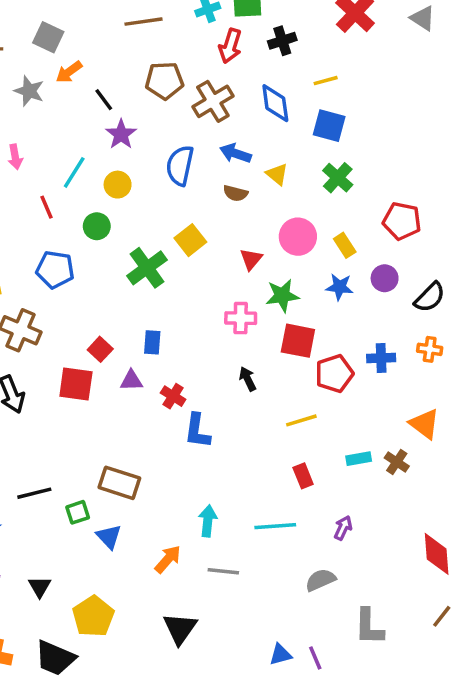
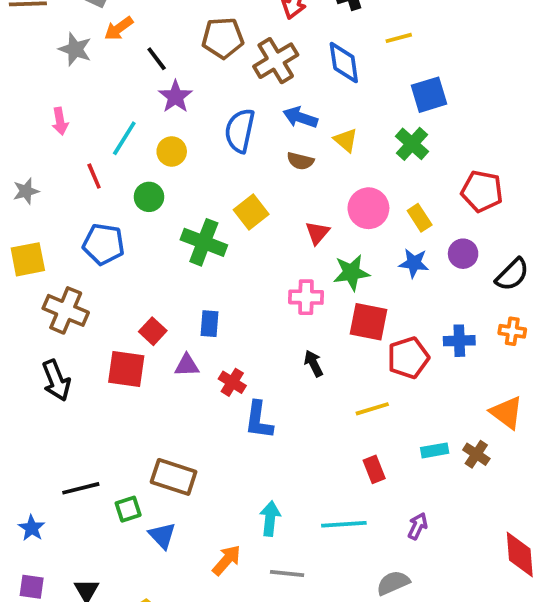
blue square: (329, 126) -> (429, 95), moved, turned -32
green cross: (147, 268) -> (204, 242), turned -33

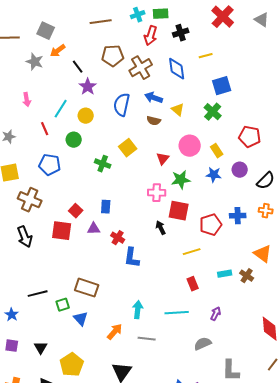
green cross: (204, 242) -> (103, 164), size x0.7
red square: (368, 322) -> (179, 211), moved

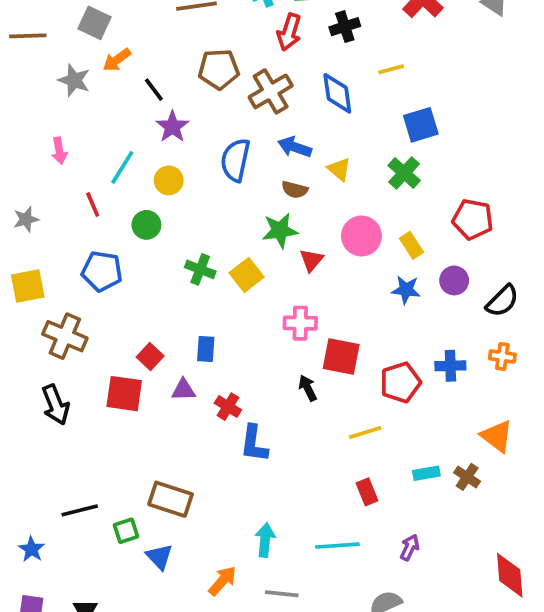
yellow square: (128, 148) -> (247, 275), moved
green star: (181, 180) -> (280, 230), moved

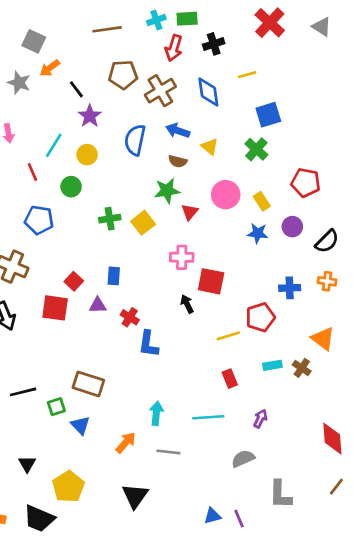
green cross: (200, 269) -> (110, 219), turned -30
red pentagon: (400, 382) -> (260, 317), moved

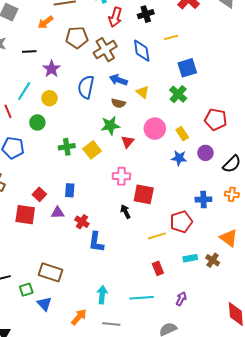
orange arrow: (50, 68) -> (45, 22), moved
black line: (76, 89) -> (29, 52), moved, turned -56

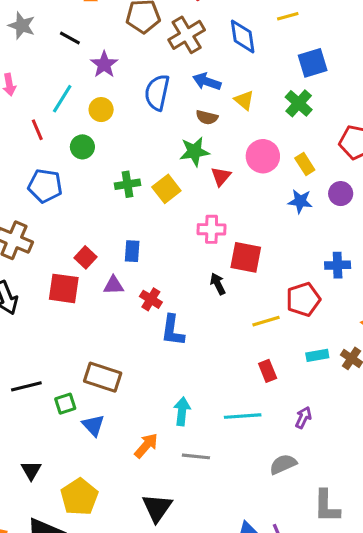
black line: (29, 52) -> (70, 38), turned 32

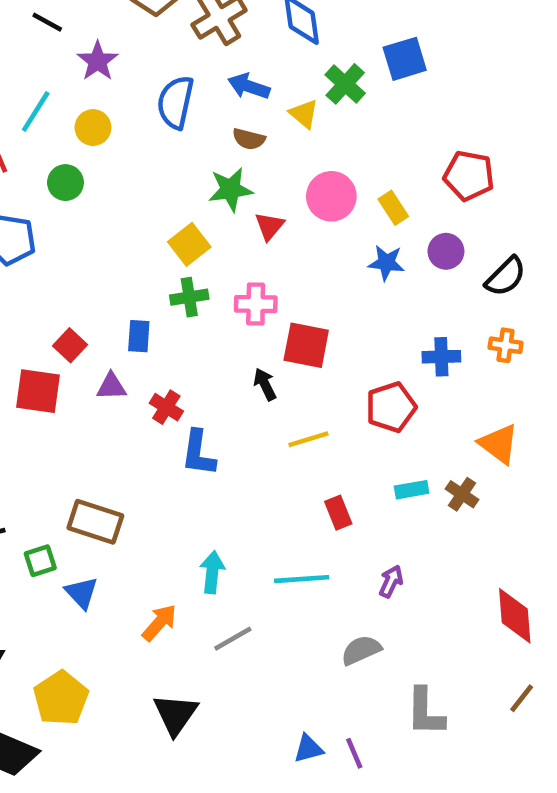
green cross: (299, 103) -> (345, 84), moved
green cross: (128, 184) -> (189, 297), moved
yellow line: (266, 321) -> (308, 439), moved
gray line: (196, 456) -> (233, 639), turned -36

